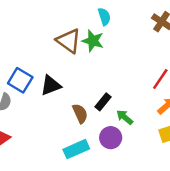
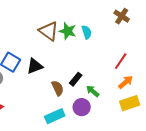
cyan semicircle: (104, 17) -> (87, 32), moved

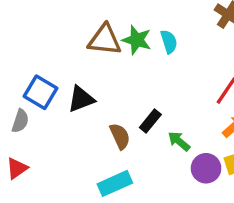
brown triangle: (49, 31) -> (105, 40), turned -30
purple circle: (82, 107) -> (206, 168), moved

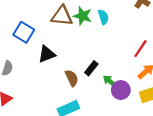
blue square: (41, 92) -> (24, 32), moved
purple circle: (206, 168) -> (121, 90), moved

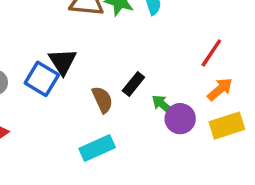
blue square: (24, 32) -> (42, 79), moved
black triangle: (47, 54) -> (63, 62), turned -42

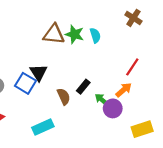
orange arrow: (220, 89) -> (124, 90), moved
yellow rectangle: (227, 126) -> (142, 129), moved
cyan rectangle: (97, 148) -> (43, 127), moved

